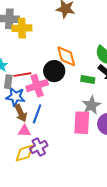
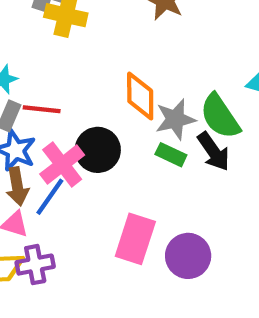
black circle: (54, 71) -> (98, 150), moved
pink cross: (37, 86) -> (62, 165), moved, turned -35
gray star: (91, 105) -> (175, 119), moved

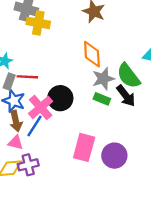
orange diamond: (140, 96) -> (92, 54), moved

